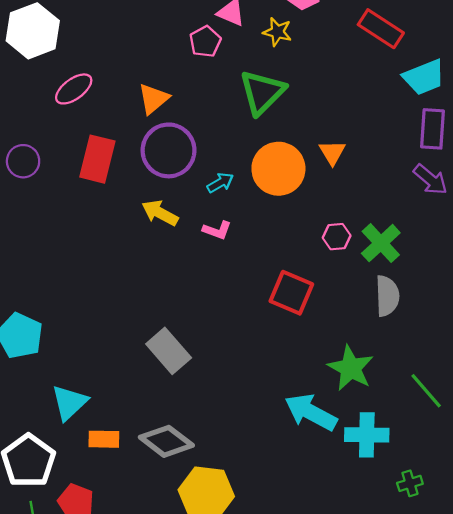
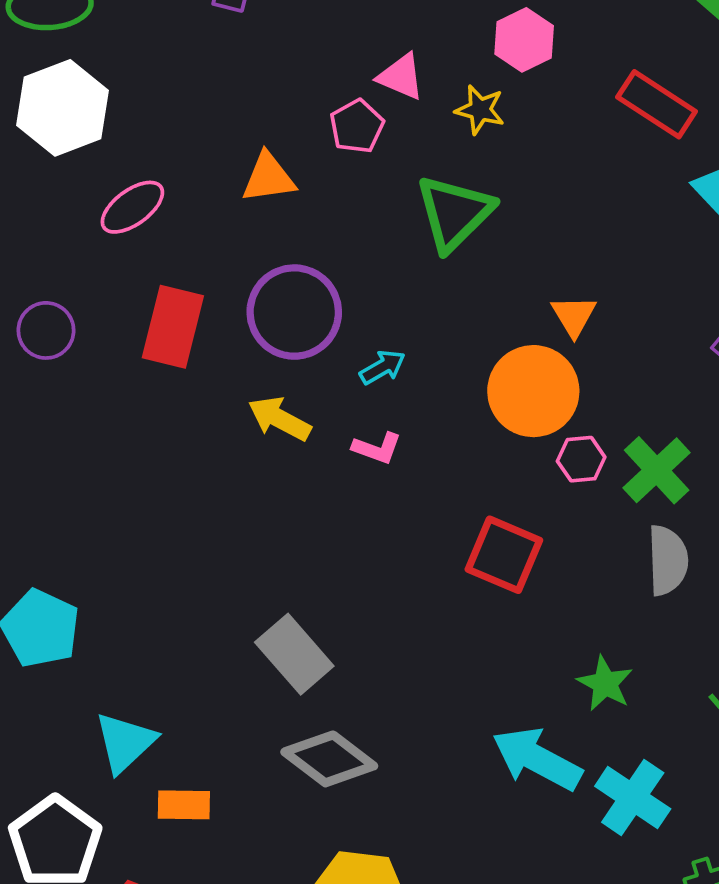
orange triangle: (153, 99) -> (269, 178), moved, turned 32
orange circle: (278, 169) -> (533, 391), moved
green star: (351, 368) -> (605, 684), size x0.7
cyan cross: (367, 435) -> (633, 798), turned 33
gray diamond: (166, 441) -> (329, 759), moved

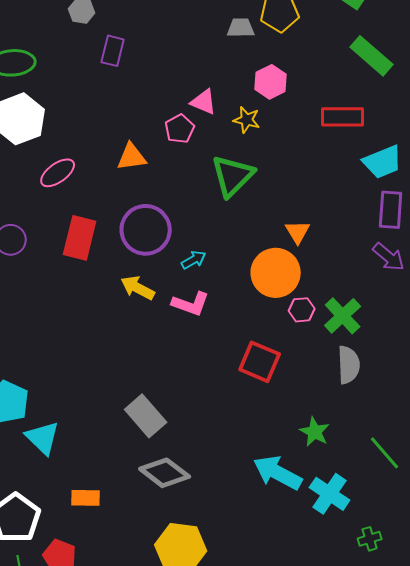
red rectangle: (657, 104) -> (343, 117), turned -33
pink L-shape: (377, 448) -> (191, 304), size x1.4
cyan triangle: (125, 742) -> (43, 438), moved, turned -33

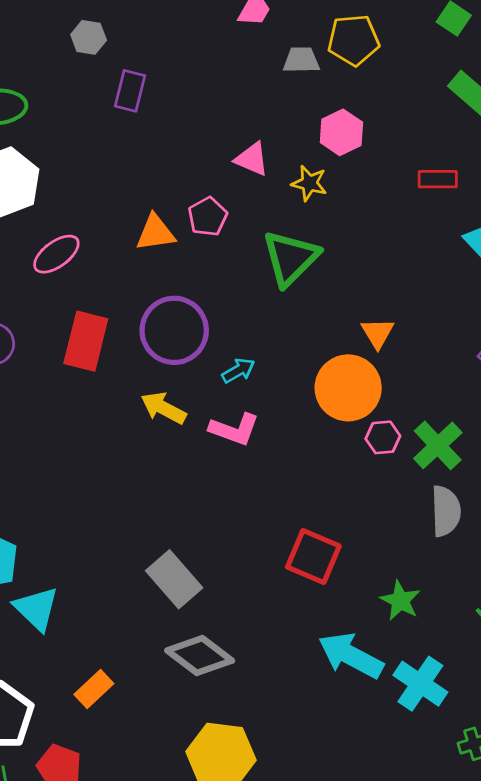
red rectangle: (343, 117) -> (438, 179), size x0.7
pink pentagon: (180, 129) -> (208, 217), moved
red square: (260, 362) -> (313, 557), moved
orange rectangle: (86, 498) -> (94, 689), turned -44

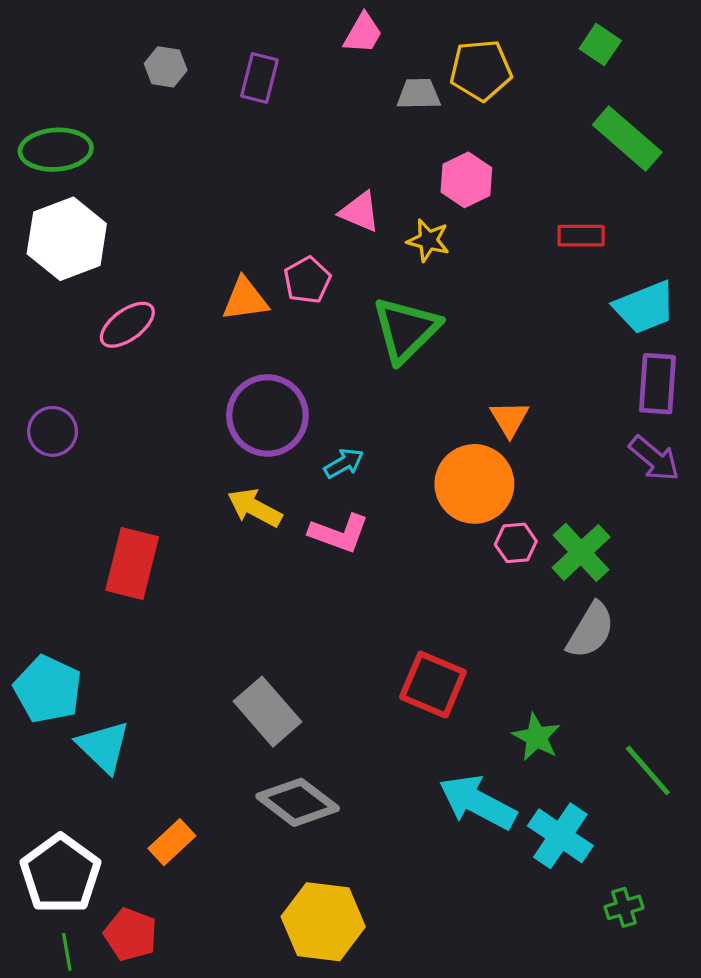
purple rectangle: (130, 91) -> (259, 78), moved
red rectangle: (86, 341) -> (132, 564), moved
gray semicircle: (446, 511) -> (591, 630), turned 33

